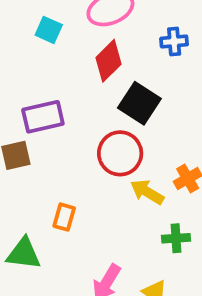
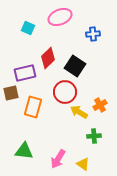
red diamond: (109, 61) -> (48, 58), moved
orange rectangle: (64, 217) -> (33, 107), moved, size x1.5
green triangle: (24, 254) -> (24, 151), moved

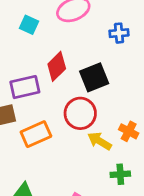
black square: (75, 66) -> (94, 77), turned 35
orange cross: (100, 105) -> (129, 131), turned -32
orange rectangle: (33, 107) -> (36, 134), turned 50

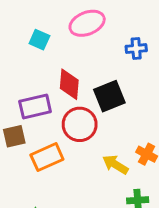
red diamond: (57, 66) -> (69, 84), turned -40
red circle: (80, 113) -> (80, 124), moved

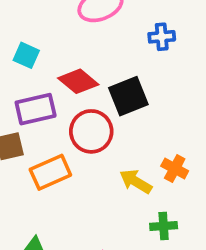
cyan square: (39, 40) -> (26, 55), moved
red diamond: (69, 84) -> (78, 81), turned -56

